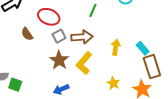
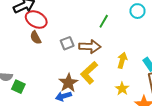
red ellipse: (49, 17) -> (36, 19), moved
brown star: (59, 60) -> (68, 83), moved
yellow star: (113, 83) -> (122, 89), moved

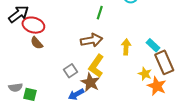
gray square: (67, 43) -> (71, 71), moved
brown star: (68, 83) -> (90, 82), moved
yellow star: (122, 89) -> (145, 74), moved

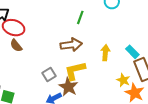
yellow L-shape: (96, 66) -> (75, 71), turned 40

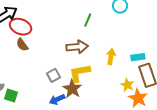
cyan rectangle: (132, 52) -> (138, 57), turned -56

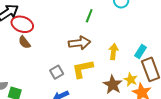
cyan rectangle: (138, 57) -> (140, 51), turned -48
brown star: (72, 89) -> (113, 85), moved

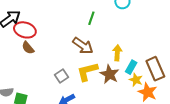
brown arrow: (79, 43) -> (83, 46), turned 45
cyan rectangle: (140, 51) -> (131, 67), moved
brown star: (113, 85) -> (110, 74), moved

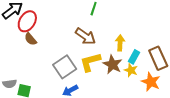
red ellipse: (25, 30) -> (27, 21), turned -75
gray square: (62, 76) -> (65, 67), size x1.6
yellow star: (136, 80) -> (131, 70), moved

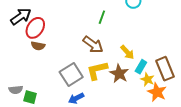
brown semicircle: (31, 39) -> (38, 46), turned -40
yellow arrow: (120, 43) -> (127, 52), turned 133
yellow star: (131, 70) -> (147, 79), moved

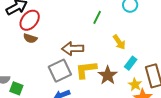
brown arrow: (93, 45) -> (73, 49), moved, turned 135
yellow arrow: (127, 52) -> (119, 42), moved
cyan rectangle: (141, 67) -> (131, 63), moved

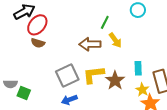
yellow arrow: (119, 42) -> (115, 40), moved
brown arrow: (73, 49) -> (90, 44), moved
cyan rectangle: (131, 63) -> (138, 68), turned -40

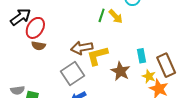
yellow arrow: (115, 40) -> (116, 16), moved
brown arrow: (90, 44) -> (82, 48), moved
yellow L-shape: (93, 75) -> (97, 56), moved

